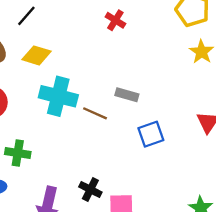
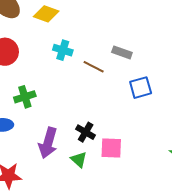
cyan cross: (58, 96) -> (63, 50), size x0.6
green cross: (18, 153) -> (25, 97), turned -30

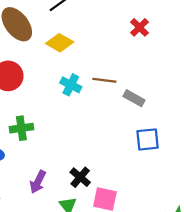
brown line: (94, 67) -> (104, 80), moved, turned -30
purple arrow: (48, 143) -> (38, 182), size x0.7

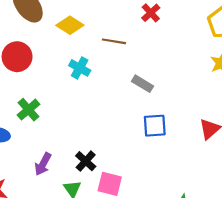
brown line: (104, 80) -> (114, 41), moved
green cross: (21, 128) -> (28, 110), turned -35

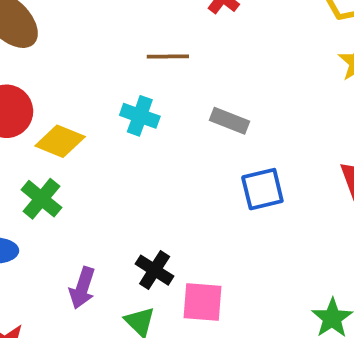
yellow diamond: (70, 25) -> (60, 141), moved
cyan cross: (80, 68) -> (140, 116), moved

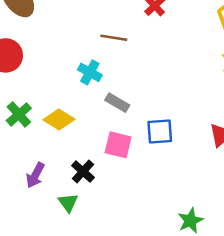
gray rectangle: (229, 121) -> (117, 103), moved
yellow diamond: (60, 141) -> (59, 119), moved
pink square: (202, 302) -> (118, 145), moved

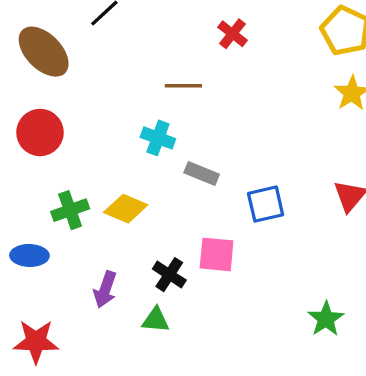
green cross: (19, 114) -> (70, 210), turned 30
pink square: (118, 145) -> (217, 254), moved
green triangle: (68, 203) -> (156, 320), turned -40

